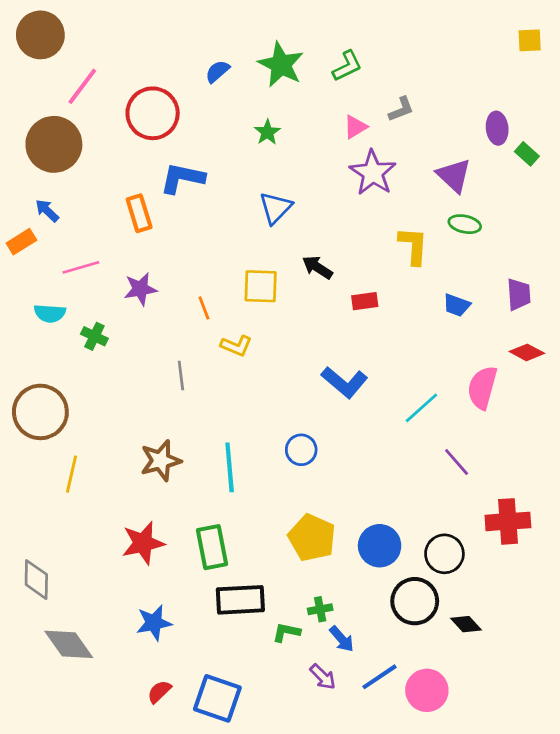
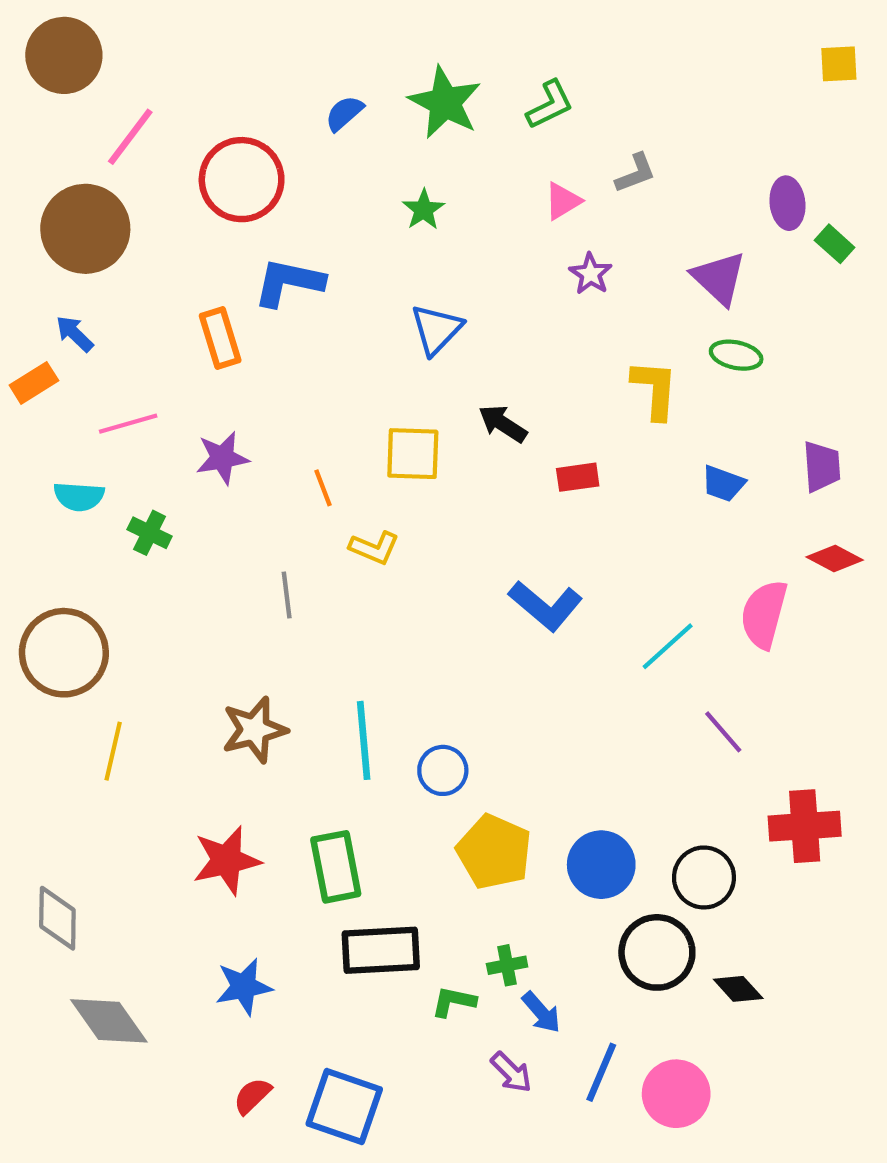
purple star: (373, 173) -> (591, 274), size x0.6
blue circle: (301, 450) -> (443, 770), moved
blue line: (380, 677) -> (601, 1072), turned -33

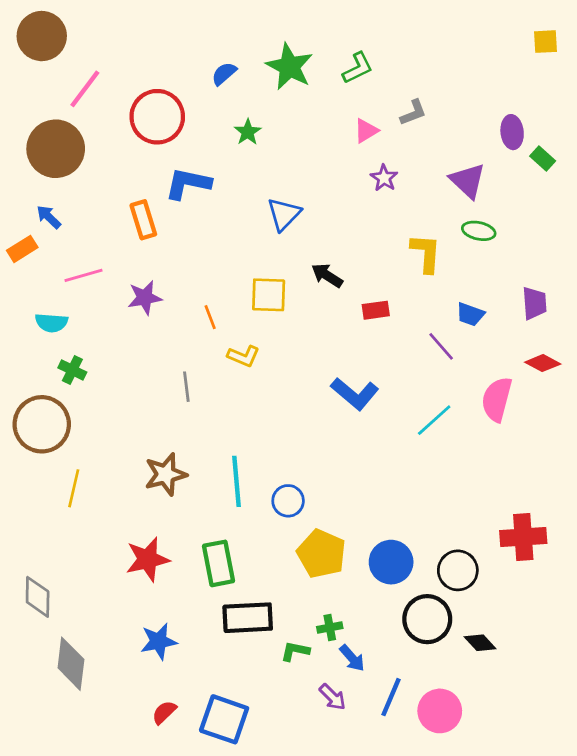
green star: (424, 210) -> (248, 132), moved
green cross: (150, 533) -> (72, 370), moved
purple line: (723, 732) -> (441, 346), moved
gray diamond: (109, 1021) -> (71, 664), turned 42

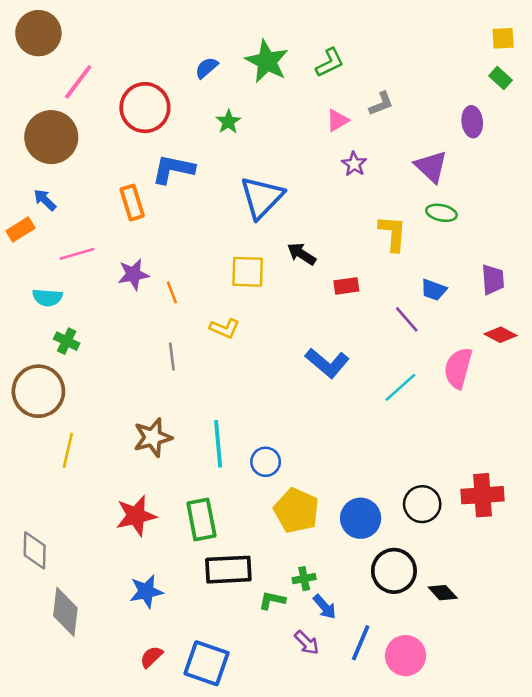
green rectangle: (543, 158) -> (500, 78), moved
blue triangle: (284, 214) -> (262, 197), size x1.4
orange line: (210, 317) -> (172, 292), moved
black circle: (458, 570) -> (422, 504), moved

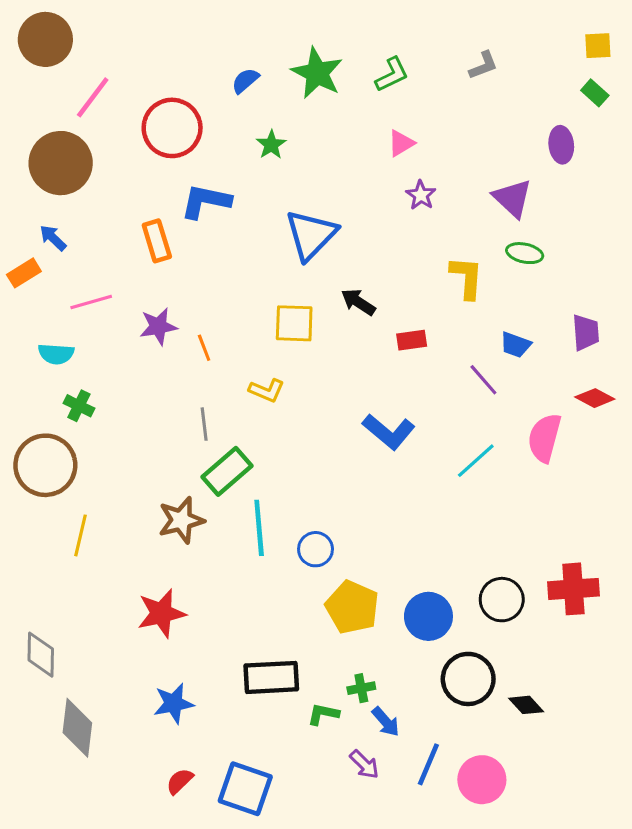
gray L-shape: (381, 104) -> (483, 65), moved
green rectangle: (201, 520) -> (227, 471), moved, turned 60

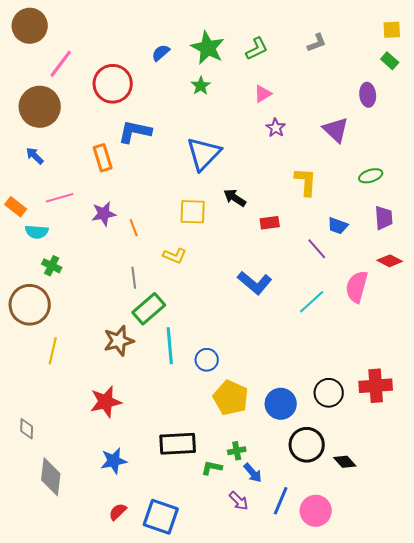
green star: (271, 145) -> (201, 86), moved
green ellipse: (525, 253) -> (371, 176), moved, turned -30
orange rectangle: (24, 273) -> (16, 207), moved, turned 70
gray diamond: (41, 655) -> (27, 429), size x0.7

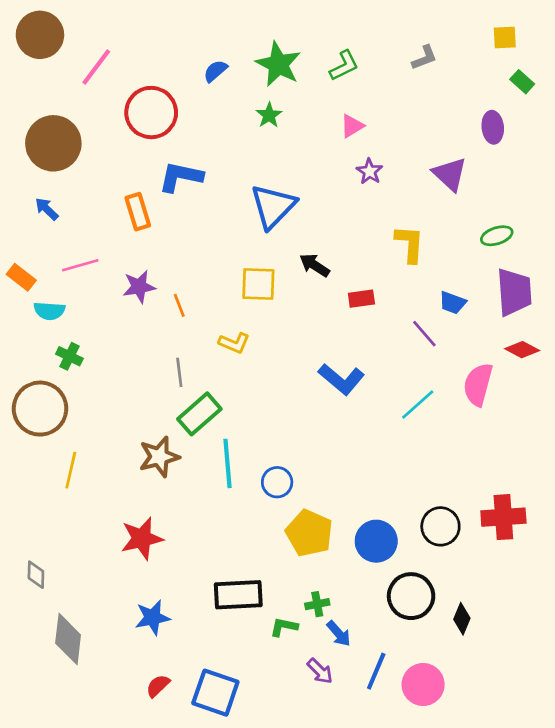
yellow square: (392, 30) -> (505, 38), moved
pink line: (61, 64) -> (96, 67), moved
purple trapezoid: (384, 218) -> (514, 292), size x1.5
black diamond: (345, 462) -> (462, 619), turned 65

